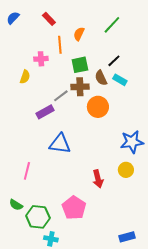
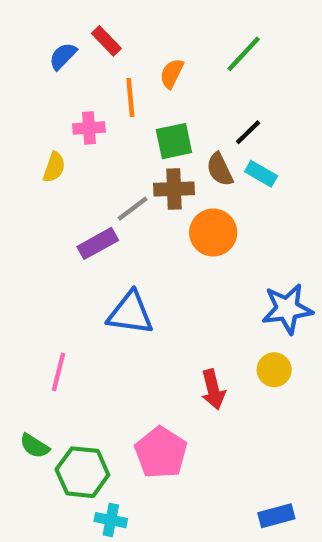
blue semicircle: (13, 18) -> (63, 56), moved

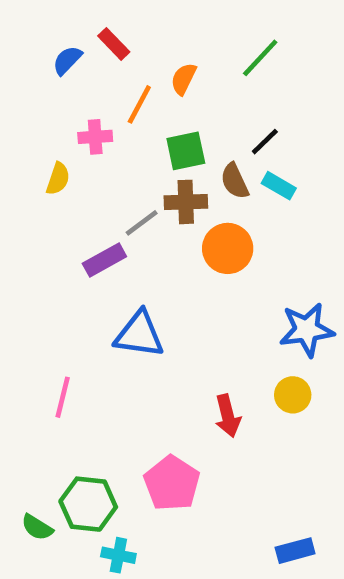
orange line: (130, 97) -> (139, 104), turned 33
green semicircle: (35, 446) -> (37, 527), moved

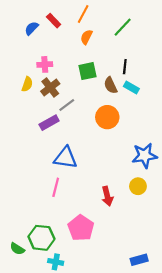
orange line: (139, 104) -> (83, 14), moved
black line: (265, 142) -> (125, 67), turned -40
brown cross: (186, 202) -> (50, 88), moved, turned -36
pink line: (63, 397) -> (56, 187), moved

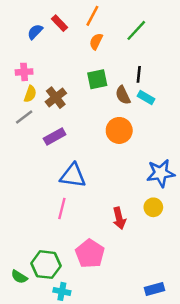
pink cross: (45, 64) -> (24, 72), moved
gray line: (67, 105) -> (24, 117), moved

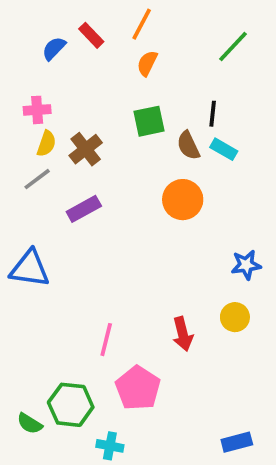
green line: (136, 30) -> (233, 47), moved
blue star: (161, 173) -> (246, 265), size x0.7
blue triangle: (73, 176) -> (30, 269), moved
pink line: (62, 209) -> (106, 340), moved
cyan cross: (62, 291) -> (110, 446), moved

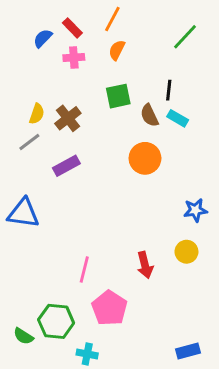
pink cross: (37, 110) -> (74, 58), moved

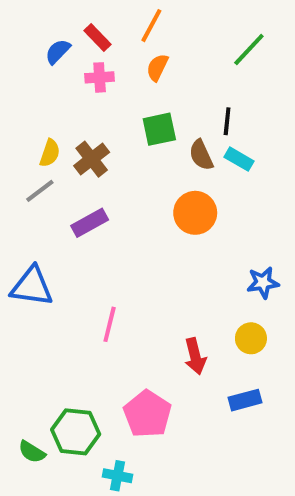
pink line: (84, 269) -> (110, 324), moved
blue rectangle: (188, 351) -> (245, 400), moved

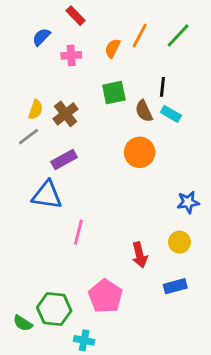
orange line: (151, 26) -> (140, 36), moved
red rectangle: (98, 38) -> (76, 16), moved
blue triangle: (32, 287) -> (47, 195), moved

